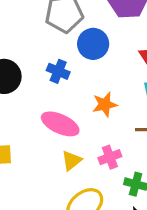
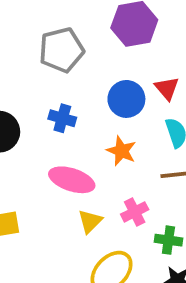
blue circle: (93, 44) -> (126, 99), moved
orange star: (105, 104) -> (121, 151), turned -30

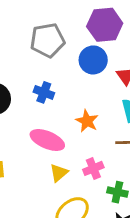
blue circle: (126, 99) -> (93, 60), moved

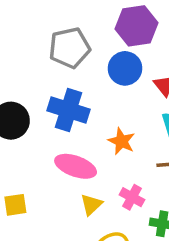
blue cross: (44, 92) -> (69, 110), size x1.6
pink cross: (93, 168) -> (132, 197), turned -36

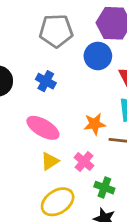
blue cross: (69, 110) -> (46, 81), size x0.6
orange star: (122, 141) -> (95, 124), moved, turned 30

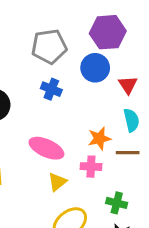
blue cross: (46, 81) -> (51, 89), moved
pink cross: (84, 161) -> (91, 167), moved, turned -30

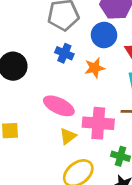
orange star: (99, 138) -> (95, 68), moved
pink cross: (91, 167) -> (98, 123), size x1.6

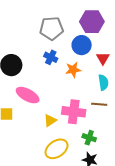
pink ellipse: (59, 106) -> (28, 95), moved

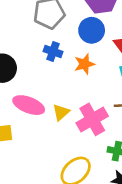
pink cross: (74, 112) -> (92, 119), turned -30
yellow triangle: (50, 120) -> (61, 112), moved

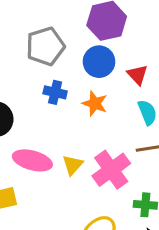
orange star: (84, 64) -> (95, 104), turned -30

